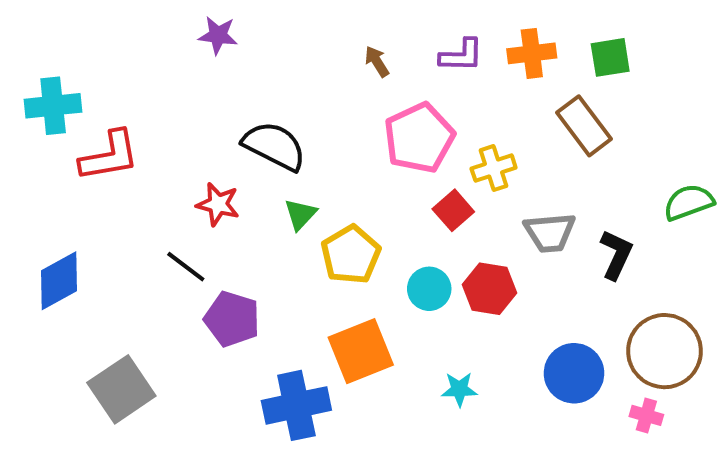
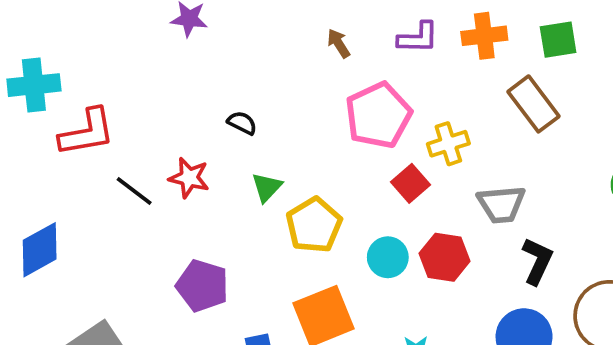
black semicircle: (274, 146) -> (242, 123), size x0.5
black L-shape: (616, 255) -> (537, 261), moved
black line: (186, 267) -> (134, 191), moved

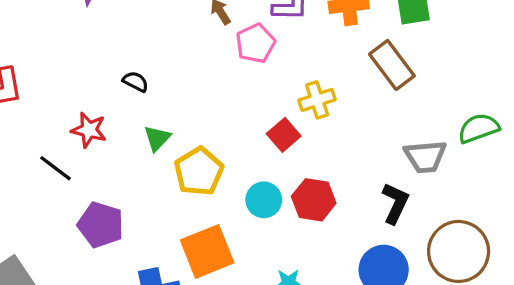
pink pentagon: (378, 115) -> (255, 43), moved, size x0.7
black line: (134, 191) -> (56, 168), moved
gray trapezoid: (501, 204) -> (425, 157), moved

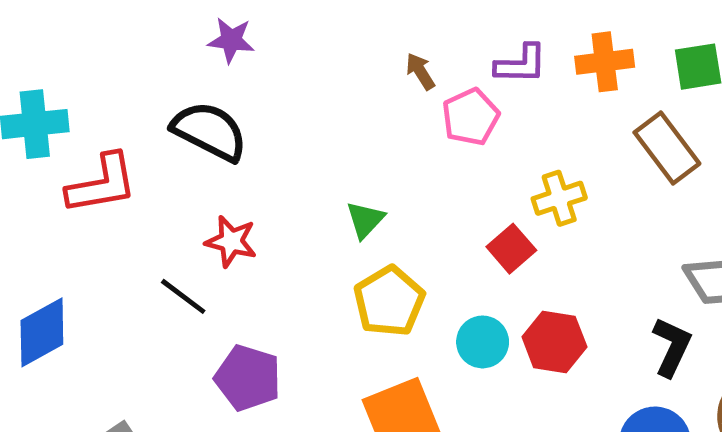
black semicircle: (136, 82) -> (210, 131), moved, size x2.0
green triangle: (157, 138) -> (365, 220), moved

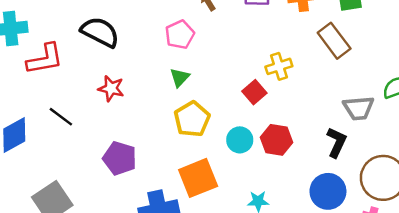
pink pentagon: (471, 117) -> (180, 35), moved
black line: (183, 296) -> (61, 117), moved

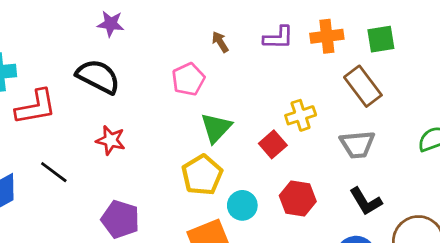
green triangle: (180, 77) -> (216, 128), moved, size x1.4
gray trapezoid: (359, 108) -> (357, 144), moved
cyan circle: (240, 140) -> (242, 205), moved
black L-shape: (337, 142) -> (366, 201), turned 124

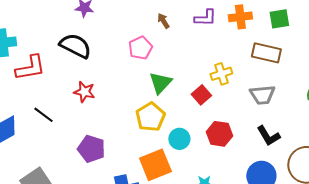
brown rectangle: (363, 86) -> (266, 53), turned -40

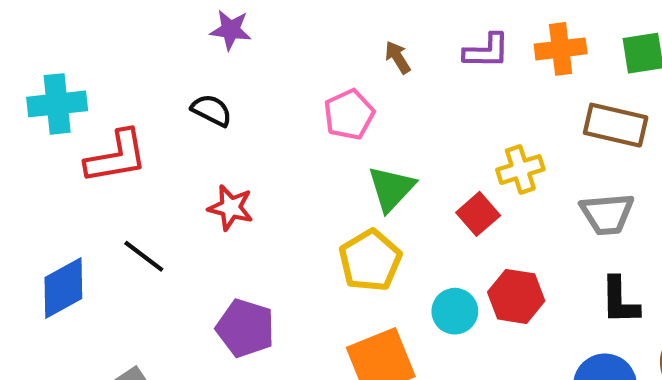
black semicircle: (75, 46) -> (212, 110), size x0.6
black L-shape: (268, 136) -> (620, 301), turned 30
cyan circle: (179, 139) -> (455, 311), moved

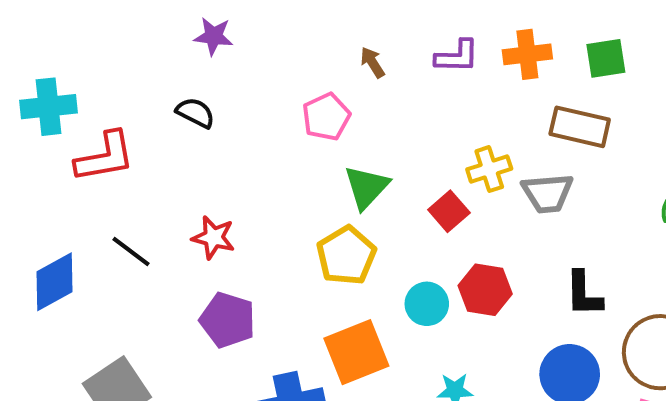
red star: (231, 208) -> (213, 237), moved
gray trapezoid: (607, 214) -> (548, 193), moved

